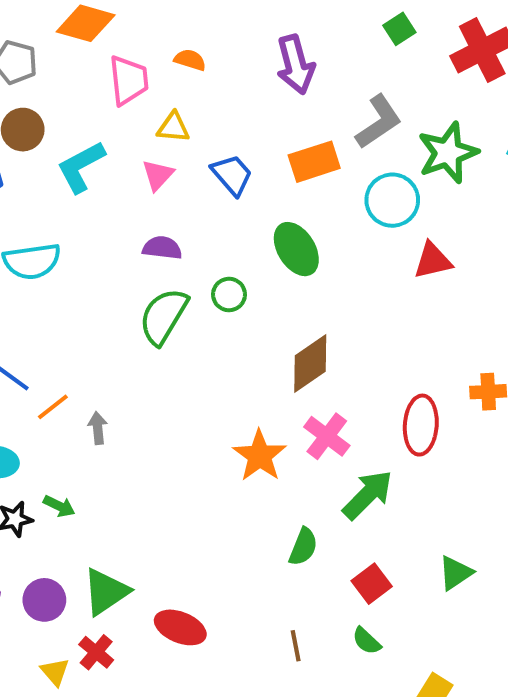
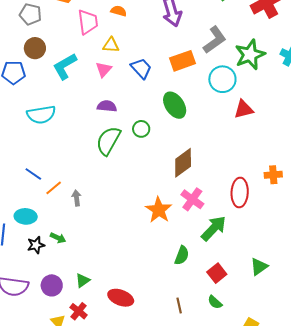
green triangle: (106, 592) -> (83, 280), size x0.6

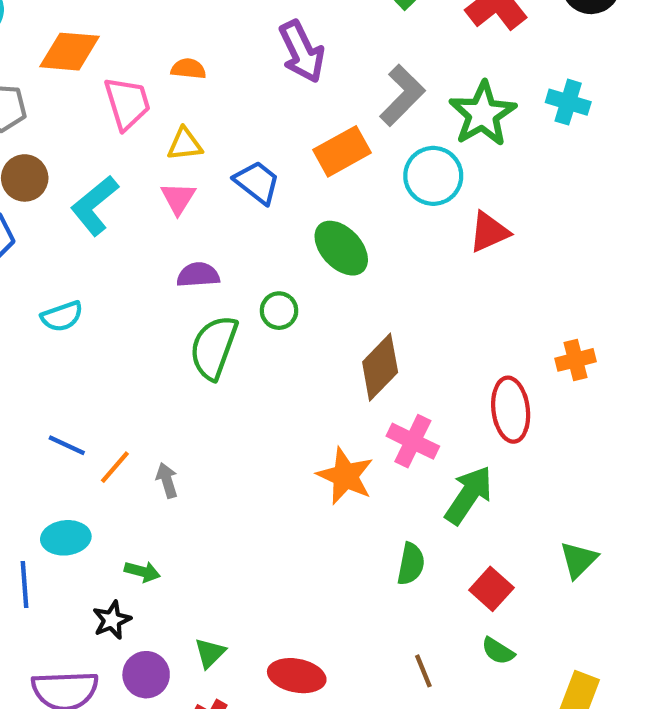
cyan semicircle: (41, 115) -> (62, 316), size x0.7
black star: (36, 245) -> (112, 620), moved

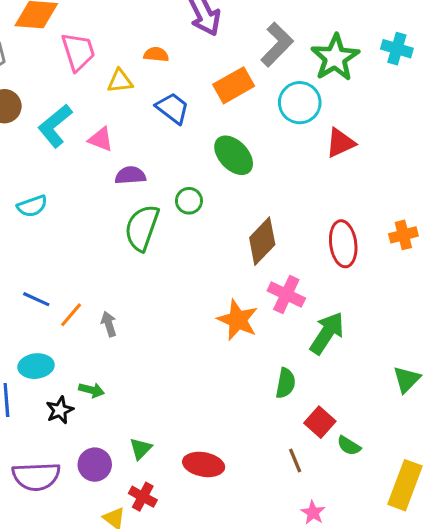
orange semicircle: (188, 69) -> (156, 54), moved
pink triangle: (178, 198) -> (101, 139), moved, turned -40
red ellipse: (511, 410) -> (343, 244), moved
red square: (491, 589) -> (320, 422), moved
black star: (112, 620) -> (60, 410), moved

